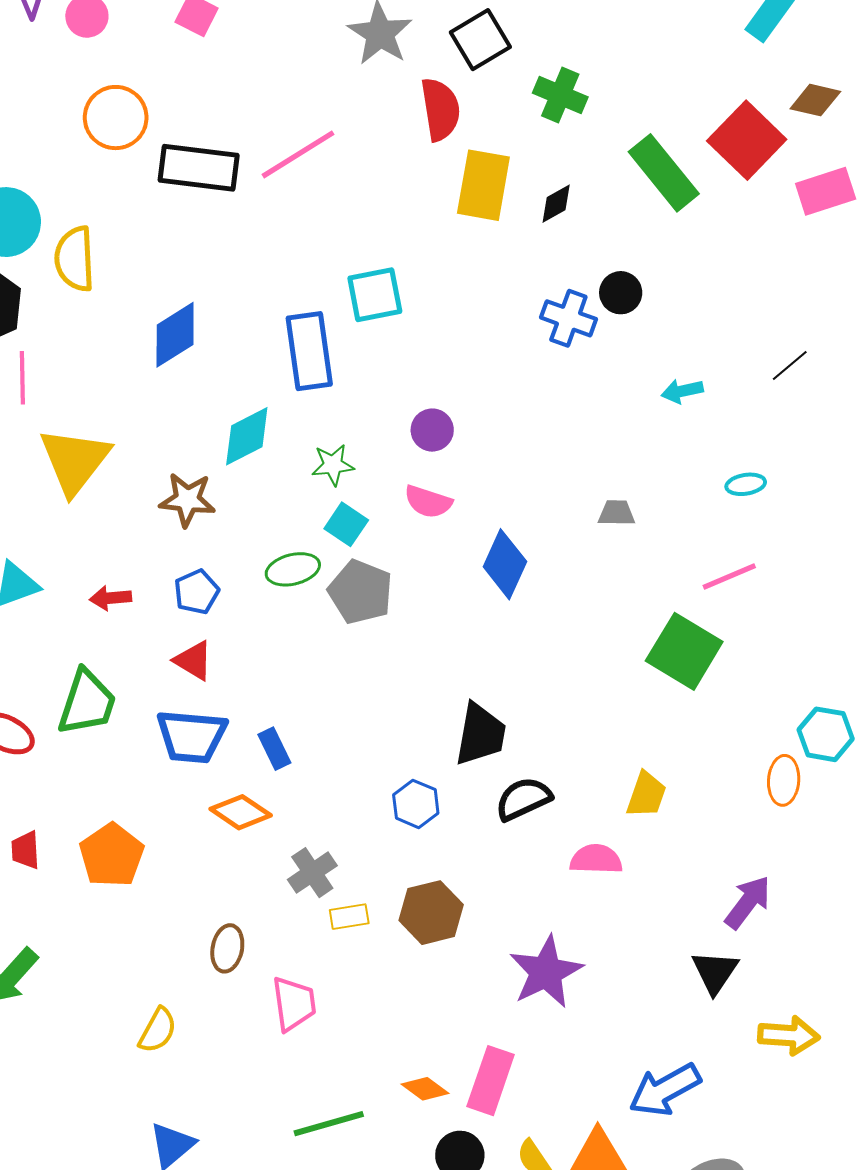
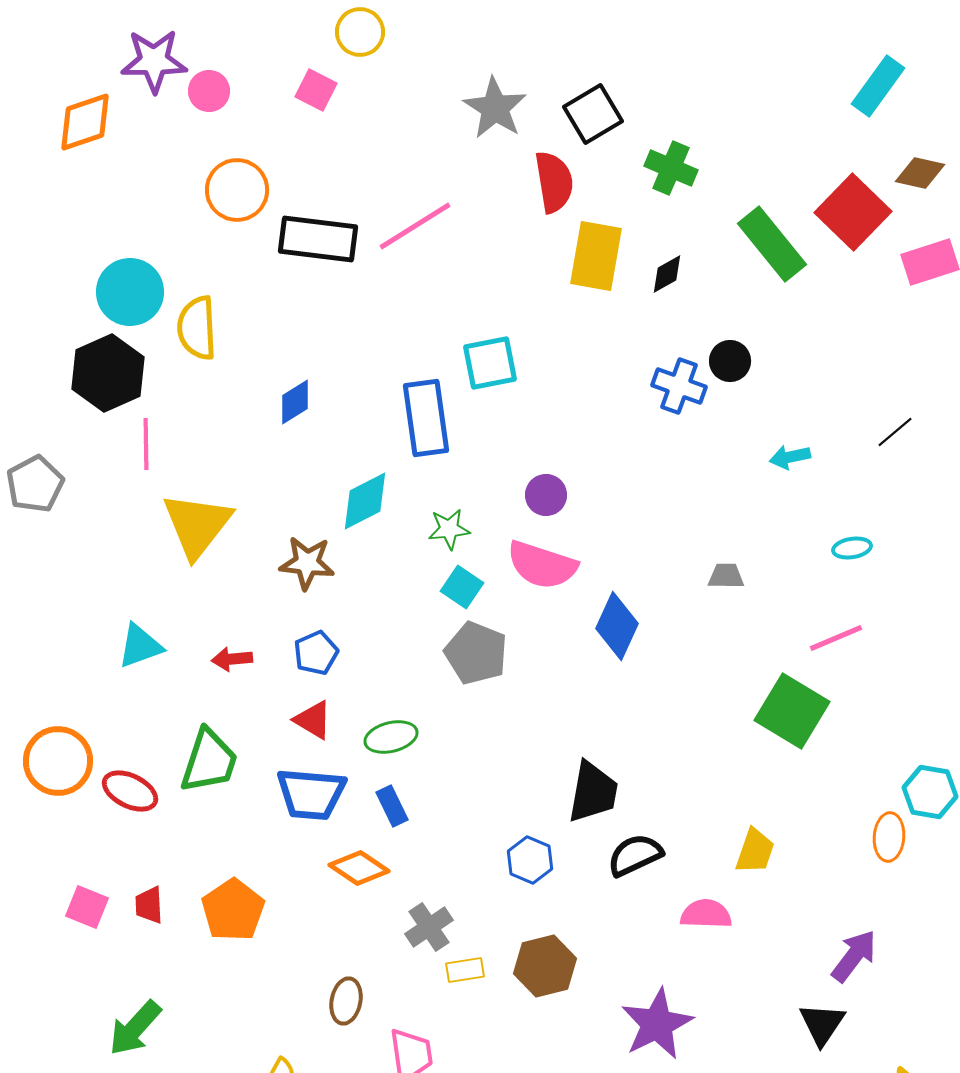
blue diamond: (175, 335) -> (295, 402), size x0.7
pink semicircle: (428, 502) -> (542, 565), size x1.5
green ellipse: (293, 569) -> (391, 737), moved

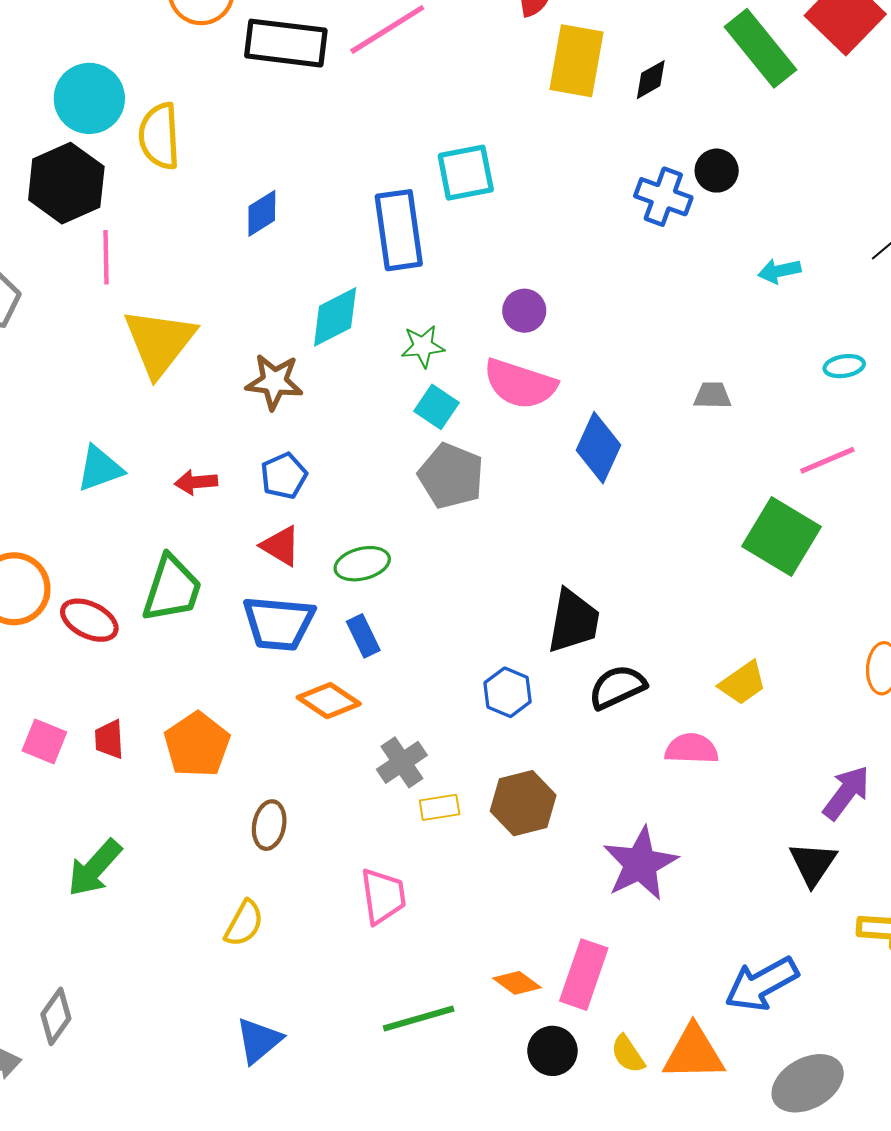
yellow trapezoid: (755, 851) -> (743, 683), turned 36
brown ellipse: (346, 1001) -> (269, 825), moved

